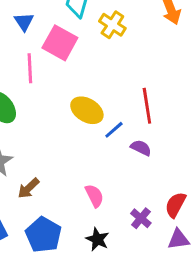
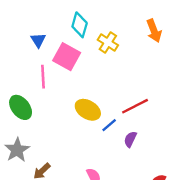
red line: (147, 106) -> (135, 106), turned 72
purple semicircle: (141, 148) -> (130, 139), turned -91

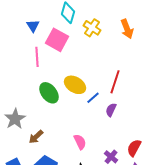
orange arrow: (154, 31) -> (127, 29), moved
red line: (135, 106) -> (115, 82), turned -45
green ellipse: (21, 107) -> (49, 93), moved

